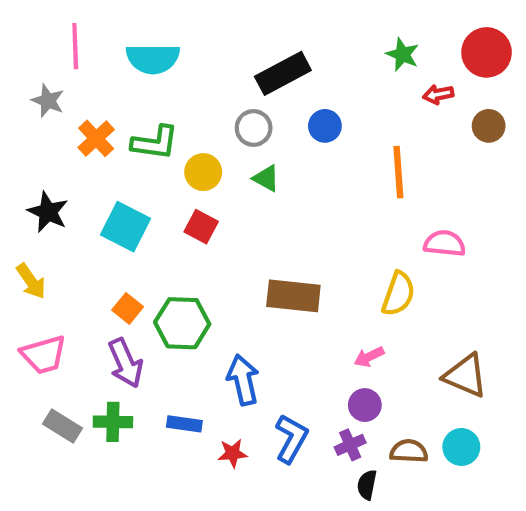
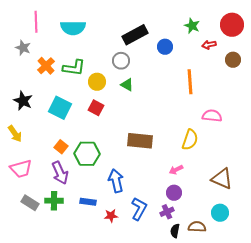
blue circle: (325, 126) -> (165, 47), moved
brown semicircle: (409, 451) -> (197, 227), moved

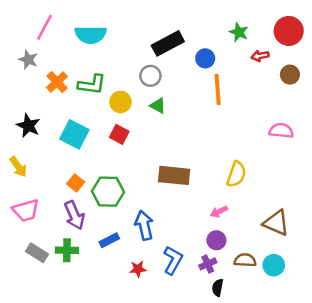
pink line: (36, 22) -> (44, 27), turned 30
orange line: (190, 82) -> (218, 90), moved
pink semicircle: (212, 116) -> (281, 131), moved
blue rectangle: (88, 202) -> (109, 240), moved, turned -35
brown semicircle: (197, 227) -> (245, 260), moved

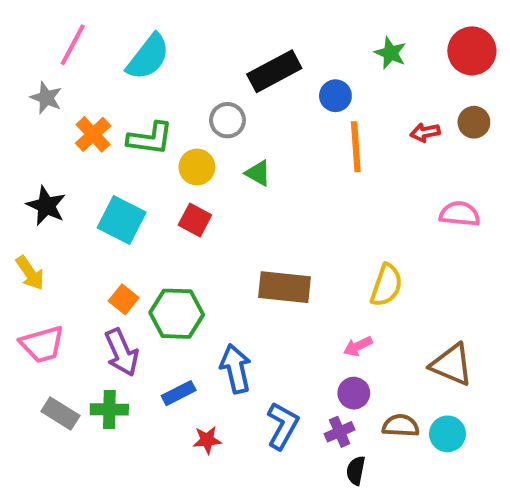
cyan semicircle: (91, 35) -> (148, 57), turned -52
red arrow: (260, 56) -> (425, 132), moved
gray circle: (150, 76) -> (228, 120), moved
red star: (138, 269) -> (207, 440), moved

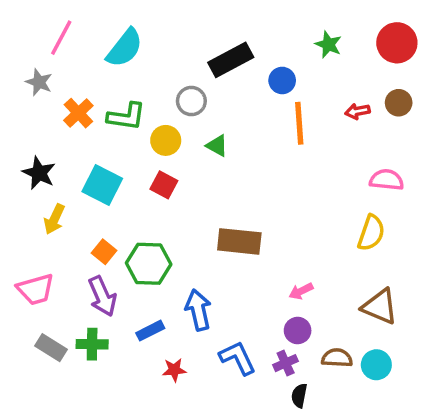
yellow arrow: (30, 273) -> (54, 219), moved, turned 60
yellow semicircle: (386, 285) -> (371, 233), moved
blue L-shape: (282, 426) -> (238, 358), turned -54

